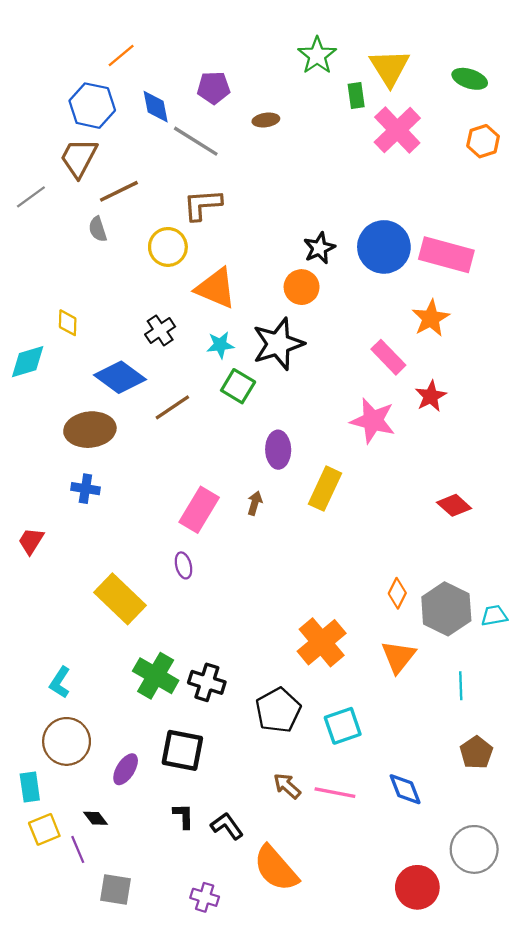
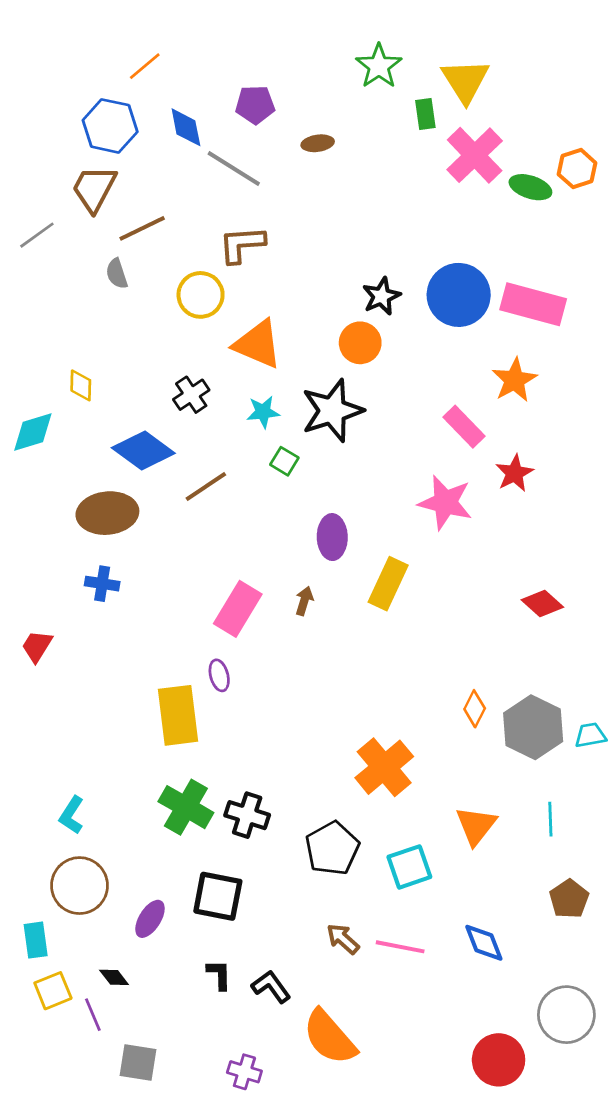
green ellipse: (470, 79) -> (530, 187), moved
green square: (238, 386) -> (284, 461), size x0.7
yellow rectangle: (120, 599) -> (178, 715), moved, turned 39
orange triangle: (398, 657) -> (476, 826), moved

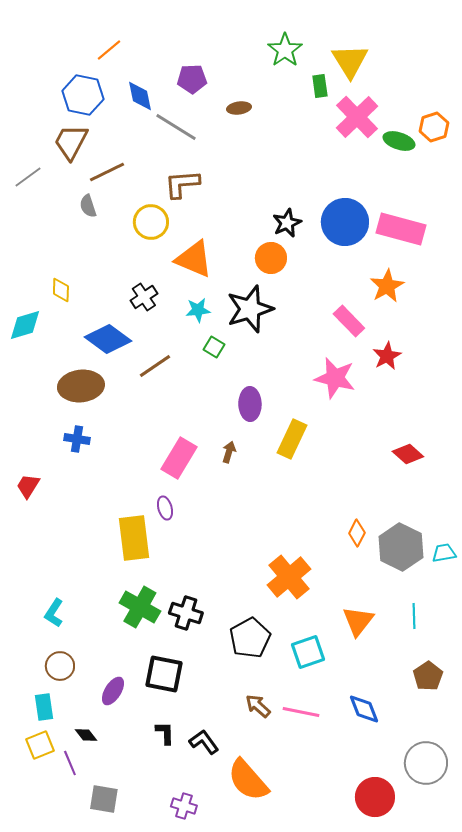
brown circle: (79, 886) -> (60, 666), size x0.7
cyan rectangle: (36, 940) -> (44, 707), moved

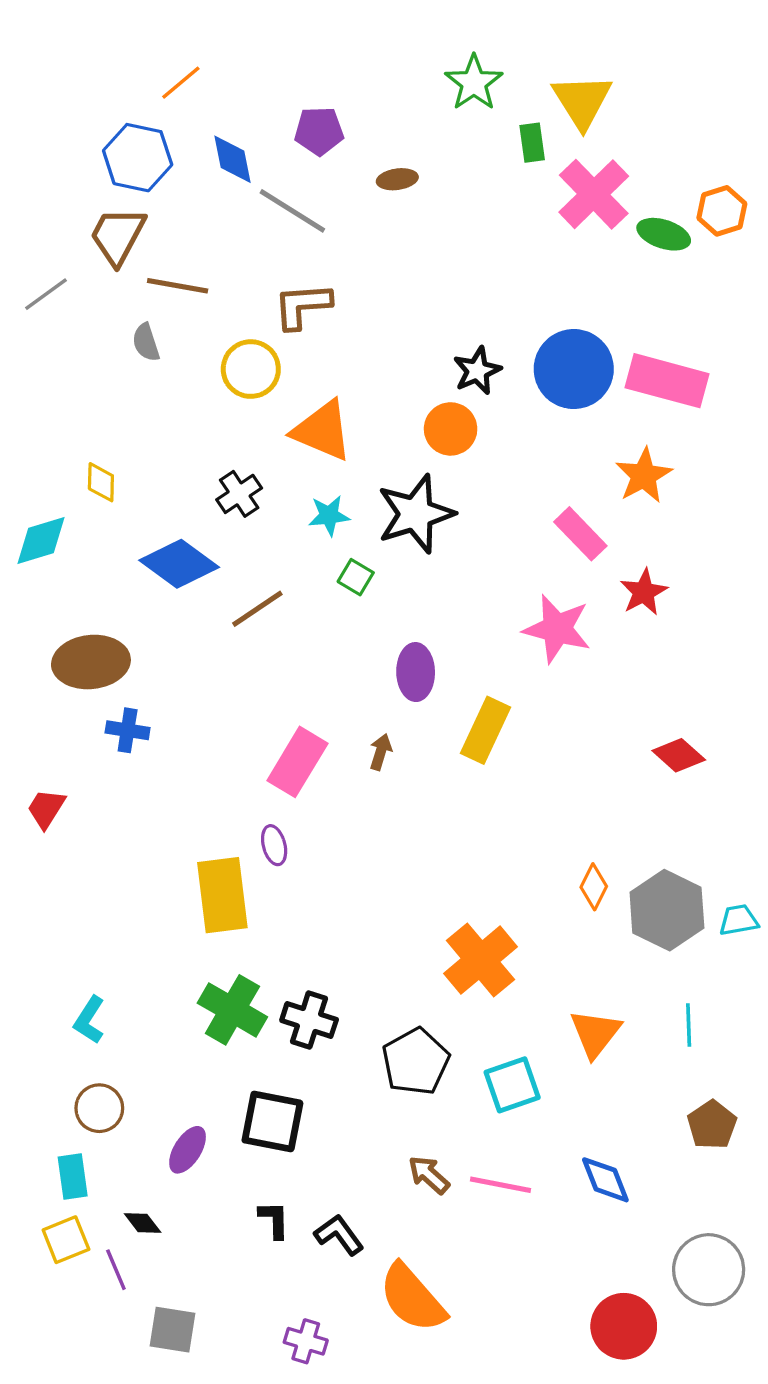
brown line: (107, 172) -> (178, 286), turned 36
brown ellipse: (81, 386) -> (91, 662), moved

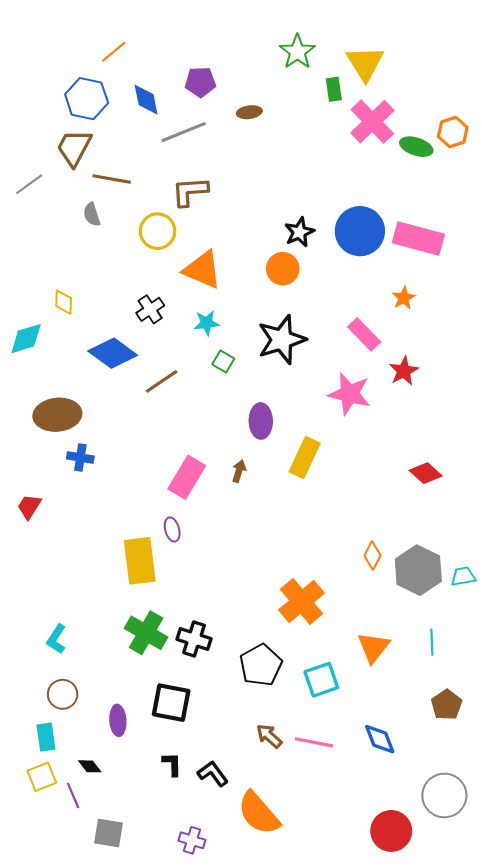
gray line: (292, 211) -> (184, 132), turned -54
orange star: (644, 476) -> (404, 298), size x0.7
black star: (416, 514) -> (282, 340), moved
purple ellipse: (188, 1150) -> (118, 720), turned -36

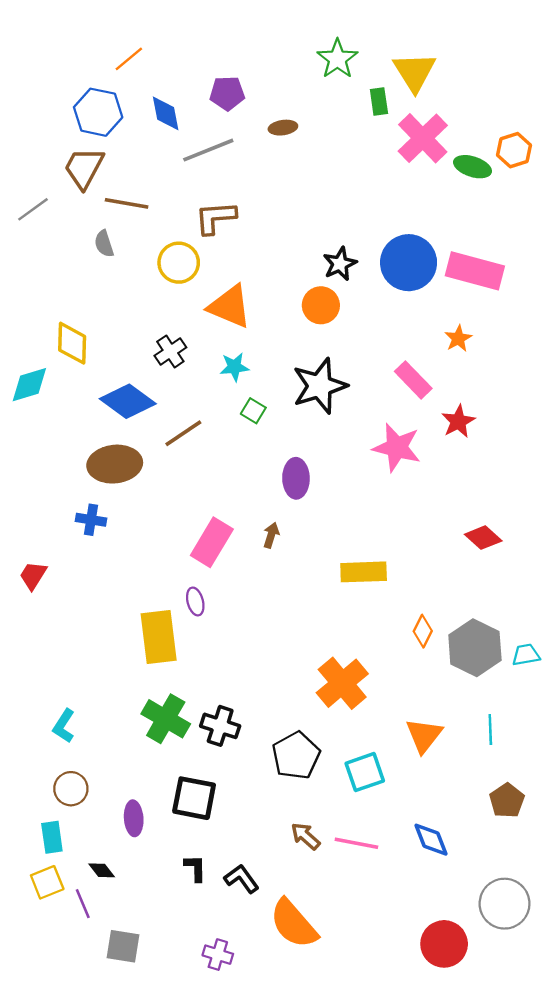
yellow diamond: (64, 302) -> (72, 343), size x1.5
brown ellipse: (57, 415) -> (115, 464), moved
yellow rectangle: (305, 457) -> (364, 572), moved, turned 63

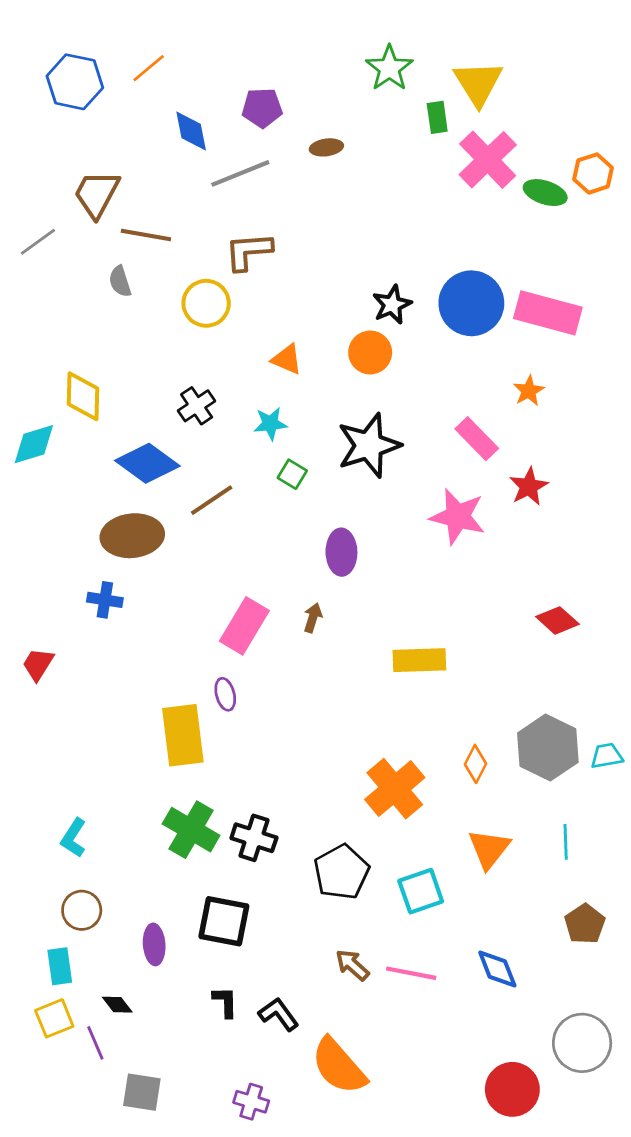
blue hexagon: (98, 112) -> (75, 82), moved
orange triangle: (230, 306) -> (287, 359), moved, size x0.6
orange diamond: (423, 631) -> (475, 764), moved

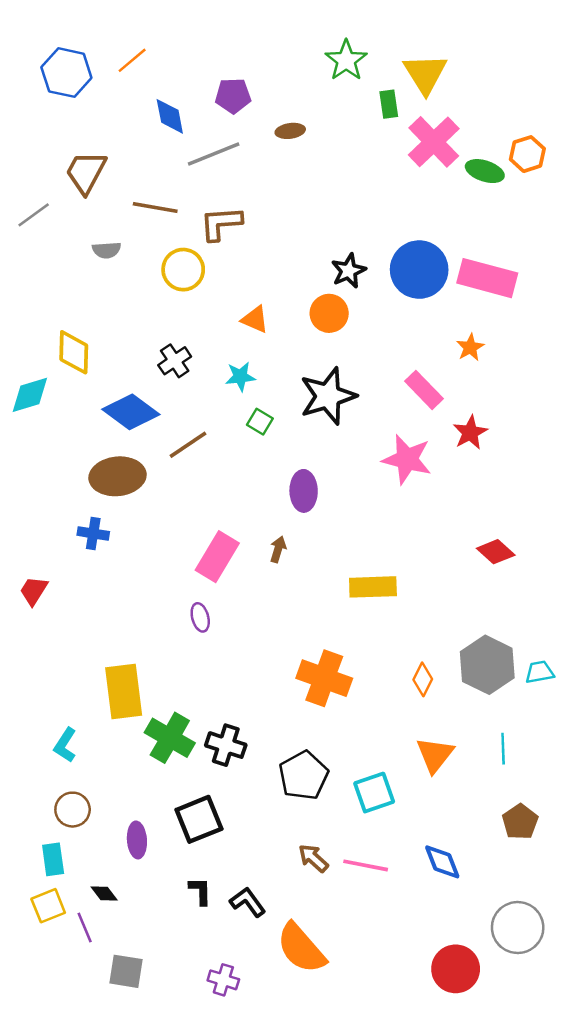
brown line: (146, 235) -> (155, 208), moved
gray semicircle: (120, 281) -> (107, 250), turned -76
yellow rectangle: (183, 735) -> (124, 692), moved
orange cross: (395, 789) -> (324, 678), moved, turned -30
black square: (224, 921) -> (199, 819), turned -33

